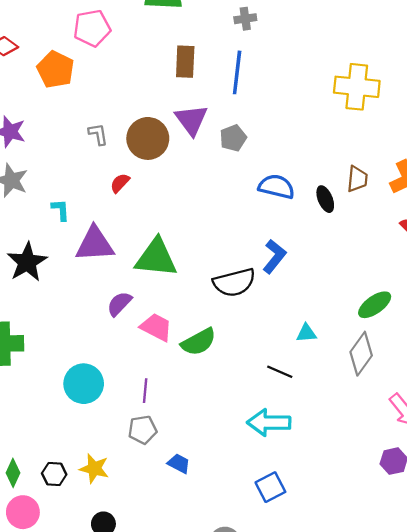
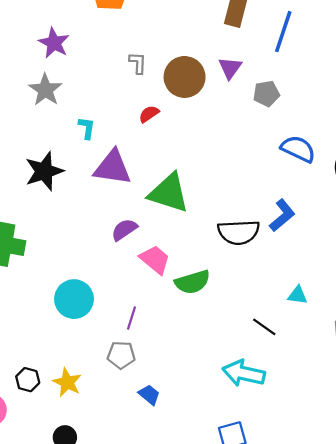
purple triangle: (191, 120) -> (230, 68), size x0.7

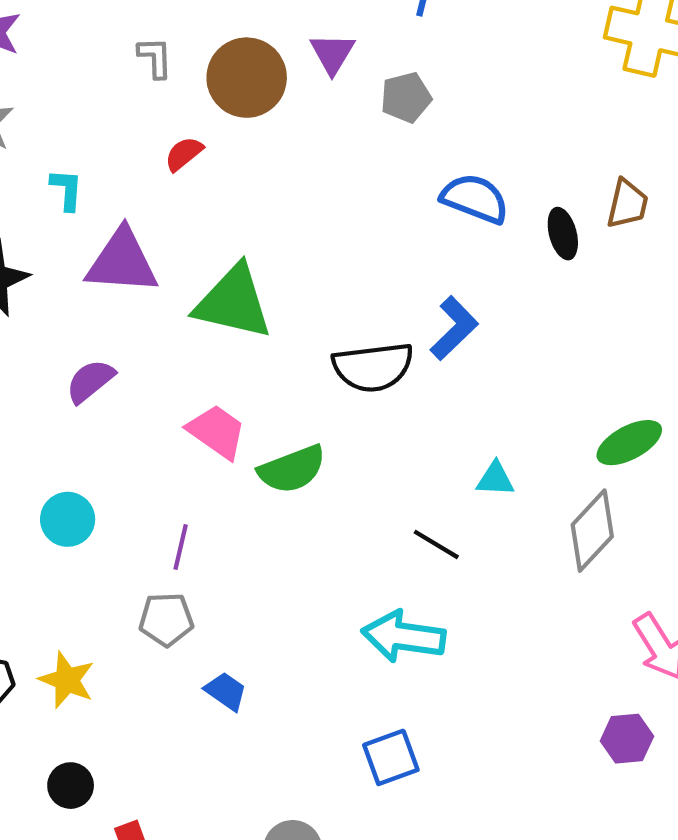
purple semicircle: (124, 230) -> (90, 381), moved
cyan circle: (74, 299) -> (68, 519), size x0.7

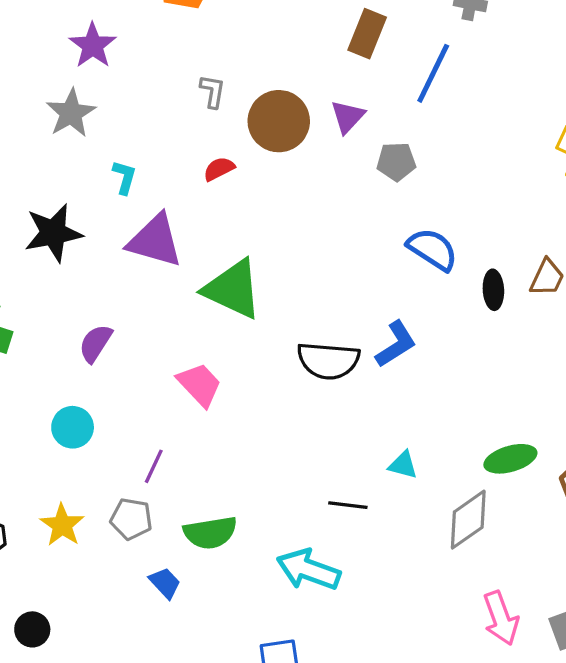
purple semicircle: (90, 381) -> (96, 343), moved, turned -30
green semicircle: (292, 469) -> (210, 533), moved
black line: (436, 544) -> (348, 505), turned -36
yellow star: (67, 680) -> (62, 525), moved

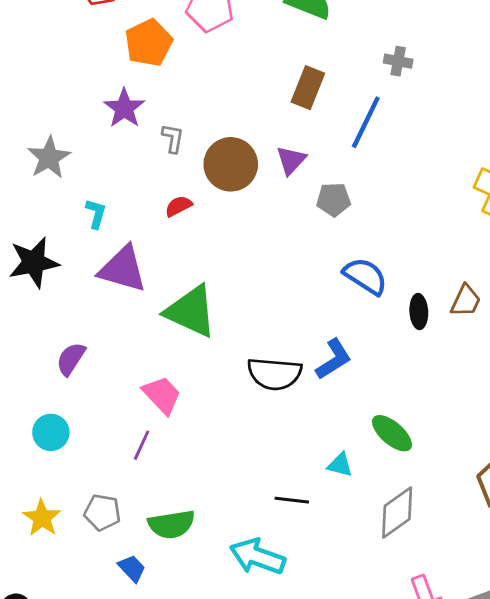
purple star: (93, 45) -> (124, 108), moved
green ellipse: (510, 459) -> (392, 433), moved, turned 57
purple line: (154, 466) -> (142, 445), moved

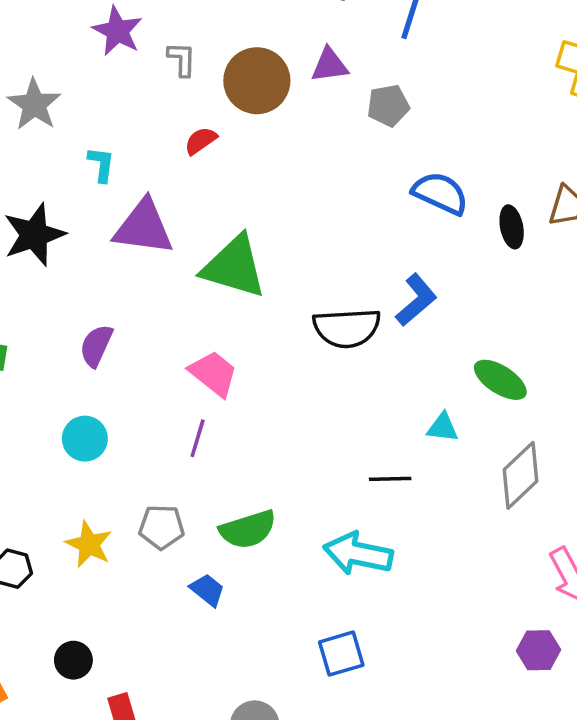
purple triangle: (291, 160) -> (329, 65), turned 48

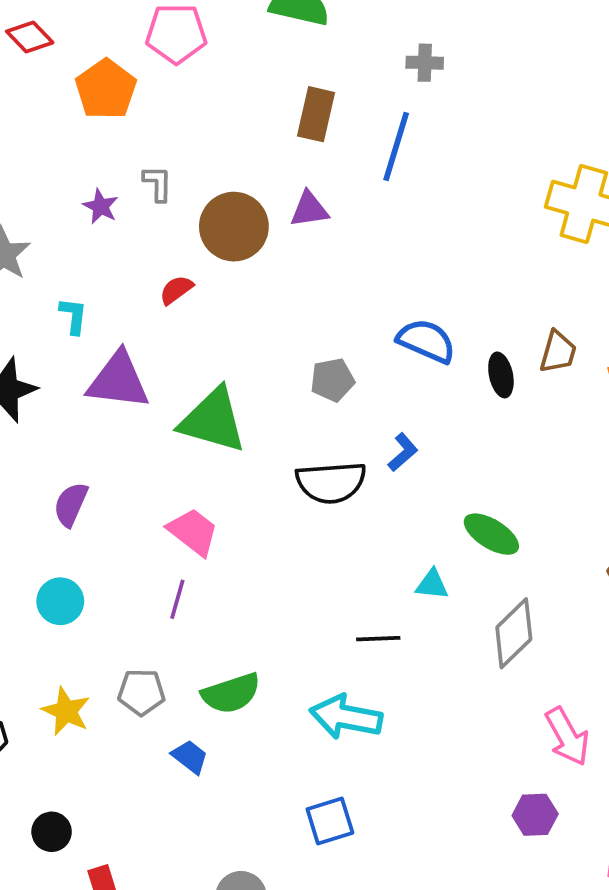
purple star: (117, 31) -> (101, 206), moved, size x0.7
gray L-shape: (182, 59) -> (158, 183), moved
gray pentagon: (388, 105) -> (332, 380), moved
blue L-shape: (416, 300) -> (403, 452), size x0.7

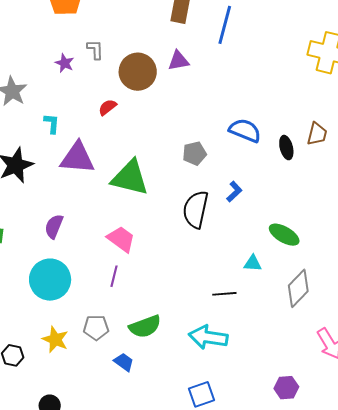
black semicircle: (331, 482) -> (196, 209), turned 108
cyan circle: (60, 601) -> (50, 280), size x1.6
purple hexagon: (535, 815) -> (286, 388), moved

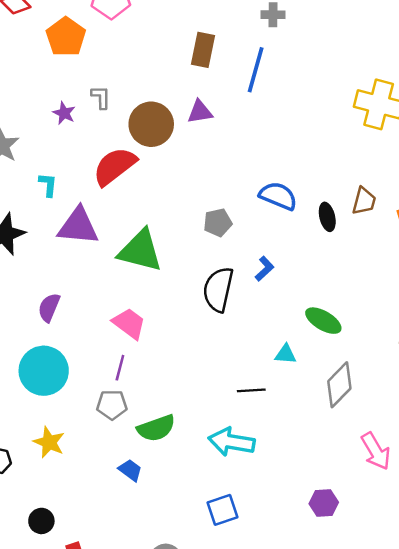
red semicircle: (107, 107) -> (115, 166), size x2.0
gray pentagon: (96, 328) -> (112, 405), moved

